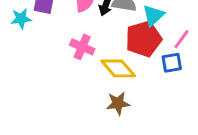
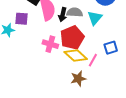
red pentagon: (144, 39) -> (72, 38), moved
pink line: (181, 39) -> (93, 60), moved

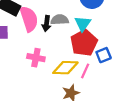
red pentagon: (72, 38) -> (84, 43), moved
yellow diamond: (76, 56) -> (65, 68), turned -35

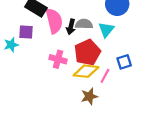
red pentagon: (84, 43) -> (87, 52), moved

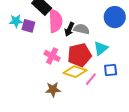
cyan triangle: (106, 30) -> (101, 48), moved
cyan star: (11, 45) -> (16, 21), moved
brown star: (89, 96) -> (53, 89), moved

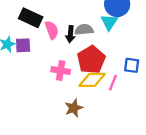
pink semicircle: (55, 21) -> (52, 30), size x0.7
cyan triangle: (101, 48) -> (109, 22), moved
blue square: (111, 70) -> (132, 65), turned 32

